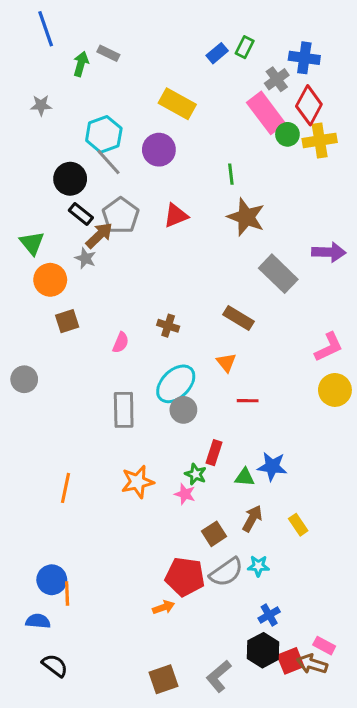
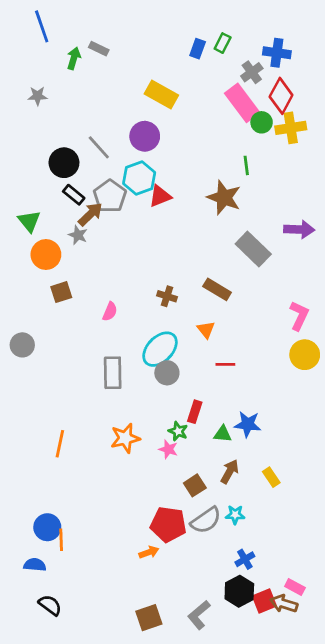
blue rectangle: (217, 53) -> (198, 49), turned -30
cyan hexagon: (104, 134) -> (139, 178), moved
green line: (231, 174) -> (246, 165), moved
brown cross: (168, 326) -> (167, 296), moved
pink L-shape: (329, 347) -> (299, 316), turned -40

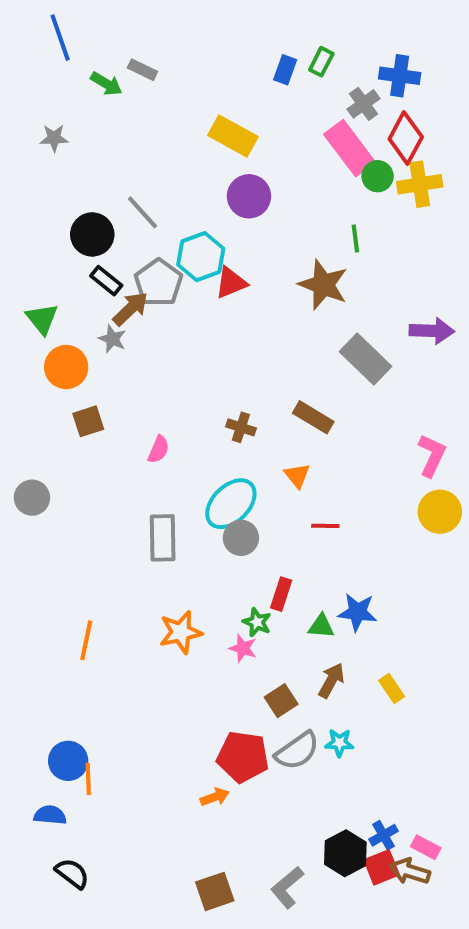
green arrow: (74, 58) -> (106, 84), turned 105
purple circle: (145, 136) -> (249, 196), moved
blue cross: (245, 559) -> (384, 835), moved

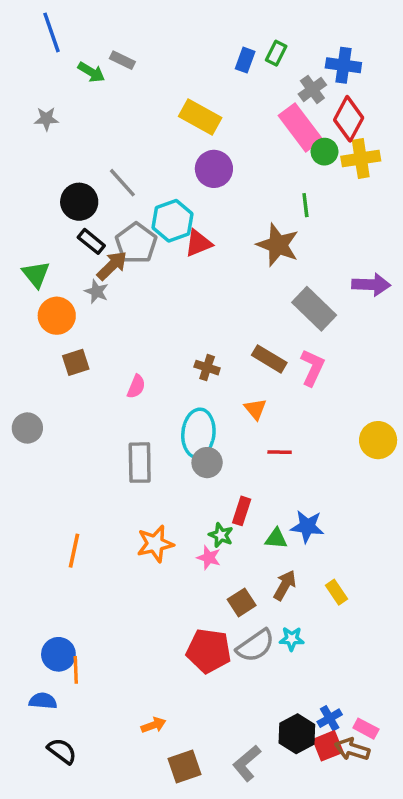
pink L-shape: (432, 455) -> (312, 368), moved
cyan ellipse: (231, 504) -> (198, 433), turned -39
orange arrow: (215, 797) -> (153, 725), moved

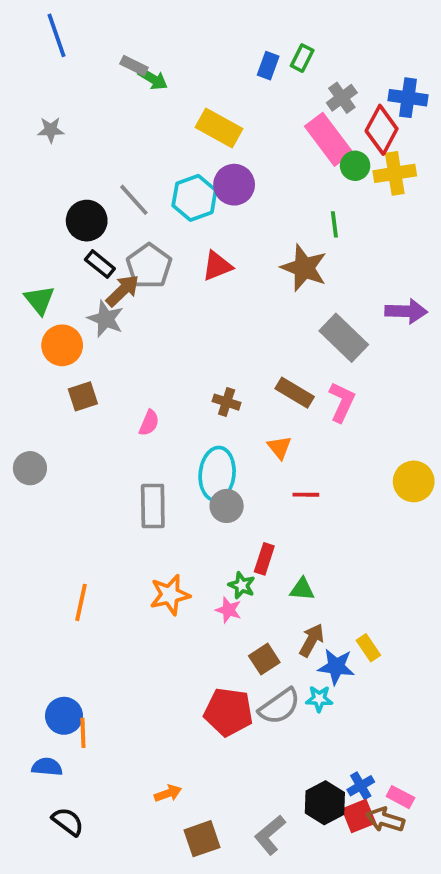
blue cross: (343, 65) -> (408, 98), moved
green arrow: (91, 72) -> (153, 79), moved
cyan hexagon: (172, 221) -> (194, 198), moved
gray star: (96, 292) -> (106, 319), size x1.4
blue star: (307, 526) -> (336, 667), moved

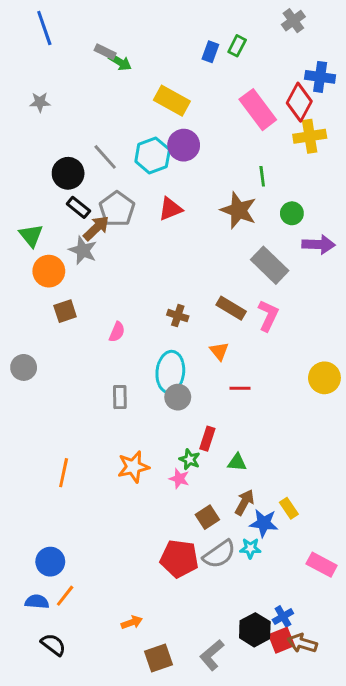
gray cross: (342, 98) -> (293, 21), moved
green circle: (355, 166) -> (292, 213), moved
gray rectangle: (153, 506) -> (120, 397), size x0.7
orange line: (83, 733) -> (65, 596), moved, turned 40
pink rectangle: (400, 797) -> (322, 565), moved, size x1.4

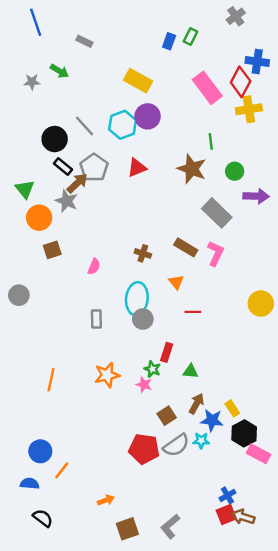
green arrow: (120, 62) -> (59, 71), moved
orange line: (65, 596) -> (62, 470), moved
black hexagon: (255, 630) -> (244, 433), moved

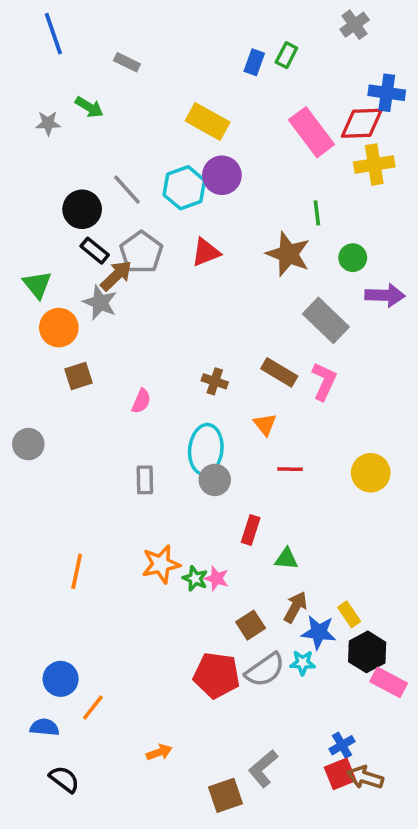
red diamond: (241, 82) -> (362, 123), turned 60
yellow circle: (261, 304) -> (371, 473), moved
green star: (152, 369) -> (195, 578), moved
gray L-shape: (170, 526) -> (263, 768), moved
brown square: (127, 529) -> (225, 795), moved

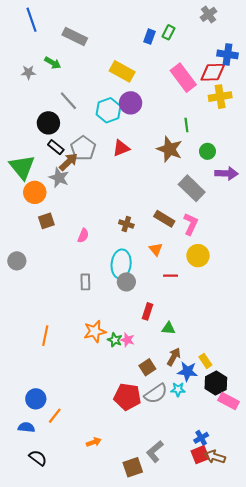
gray rectangle: (127, 62) -> (75, 37), size x1.6
gray line: (127, 190) -> (68, 101), moved
green triangle: (37, 285) -> (22, 167), size x1.5
yellow circle: (371, 473) -> (198, 256), moved

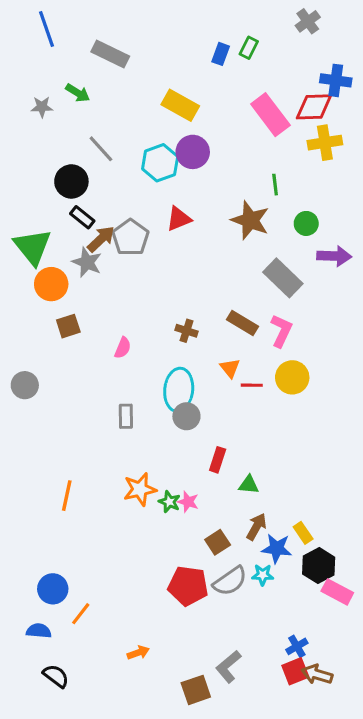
gray pentagon: (83, 148) -> (130, 237), moved
red line: (171, 276) -> (252, 385), moved

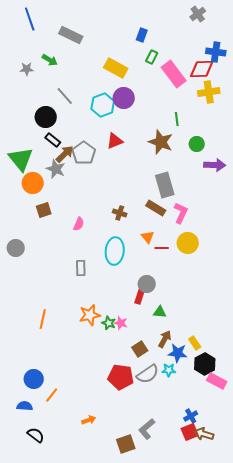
green rectangle: (249, 48) -> (152, 57), moved
gray rectangle: (283, 278) -> (165, 185), moved, turned 30
gray circle: (186, 416) -> (147, 284), moved

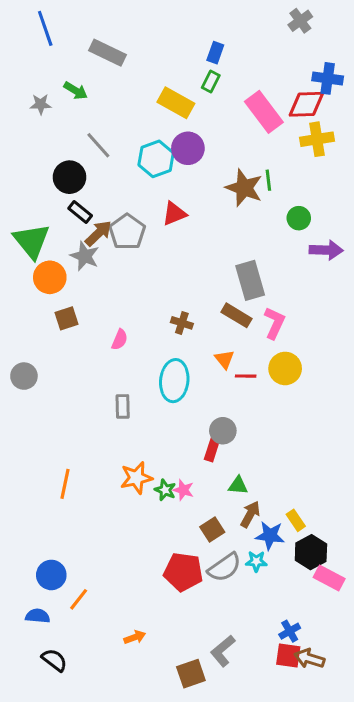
green rectangle: (152, 57) -> (211, 81), moved
brown star: (161, 142) -> (244, 188), moved
green triangle: (160, 312) -> (238, 485), moved
red square: (190, 432) -> (288, 655), turned 30

